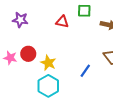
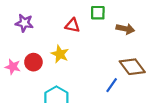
yellow star: (48, 63) -> (60, 54), moved
blue line: (85, 71) -> (112, 85), moved

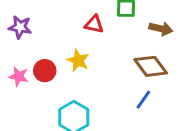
purple star: (24, 23) -> (20, 27), moved
brown diamond: (132, 67) -> (151, 66), moved

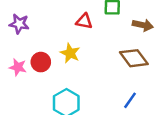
blue line: (143, 100) -> (130, 100), moved

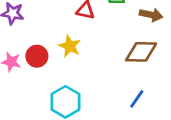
brown diamond: (134, 58) -> (141, 52), turned -52

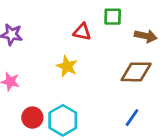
red circle: (37, 56) -> (32, 118), moved

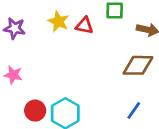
yellow star: (67, 66) -> (58, 21), moved

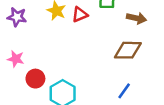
red triangle: (84, 26) -> (80, 14), turned -35
red circle: (35, 111) -> (35, 79), moved

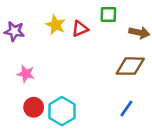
pink star: (16, 59) -> (26, 74), moved
red circle: (35, 79) -> (34, 107), moved

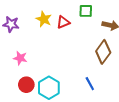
brown diamond: (130, 66) -> (103, 52), turned -55
blue line: (126, 109) -> (90, 84), moved, turned -64

